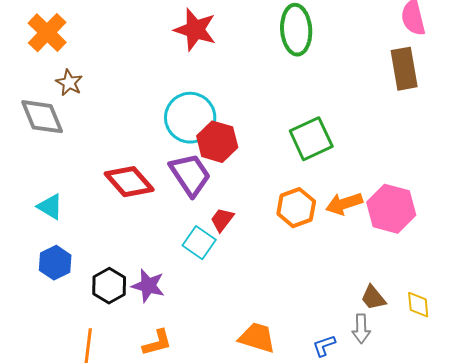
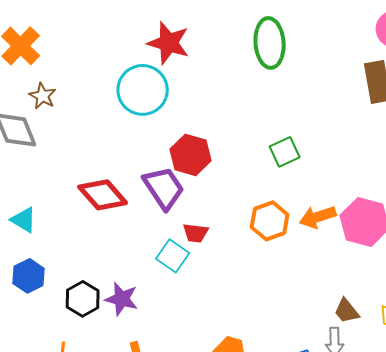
cyan circle: (190, 118) -> (143, 90), moved
green square: (311, 139) -> (285, 152), size x0.7
red trapezoid: (222, 220) -> (196, 233), turned -120

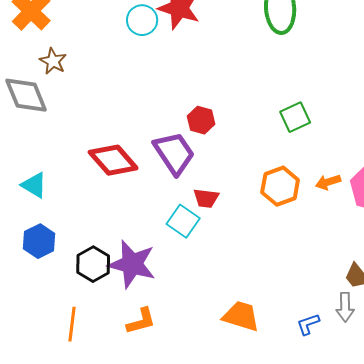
cyan circle: (143, 90) -> (142, 20), moved, size x0.6
red hexagon: (191, 155) -> (201, 120), size x0.7
orange arrow: (318, 217) -> (328, 182), size x0.7
purple star: (122, 299) -> (132, 264), size x1.4

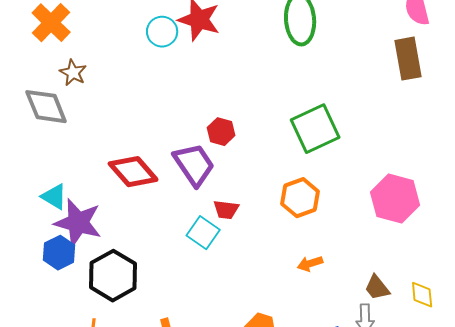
green square: (295, 117) -> (315, 129), size x1.6
orange arrow: (328, 182) -> (310, 264), moved
black hexagon: (93, 264) -> (113, 276), size x1.4
purple star: (132, 264) -> (78, 223), moved

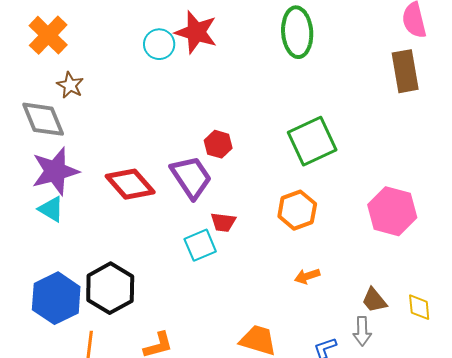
purple star: (78, 223) -> (55, 171), moved, turned -30
cyan square: (203, 233) -> (200, 245), turned 32
blue hexagon: (59, 253) -> (56, 298), moved, size x1.5

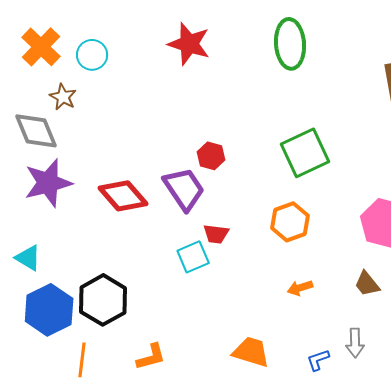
cyan circle: (159, 44) -> (92, 55), moved
cyan triangle: (51, 209) -> (28, 258), moved
brown trapezoid: (374, 300) -> (367, 284), moved

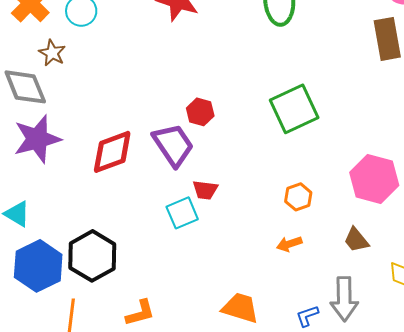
red diamond: (123, 196) -> (112, 152), turned -69
orange hexagon: (290, 222) -> (298, 197), moved, size x0.7
gray arrow: (355, 343) -> (344, 299), size x1.5

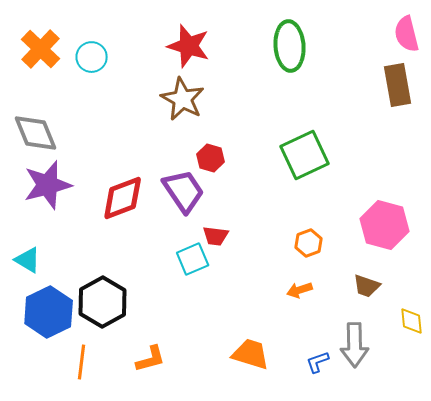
brown star: (52, 53) -> (183, 99), moved, size x1.6
brown trapezoid: (356, 240) -> (367, 286), turned -32

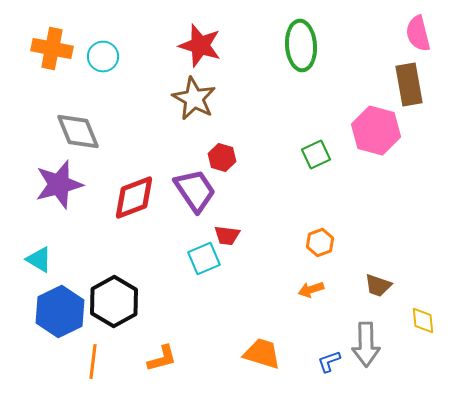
orange cross: (41, 49) -> (52, 48), turned -33
gray diamond: (36, 133) -> (78, 132), moved
green square: (305, 155) -> (316, 154), size x0.6
pink hexagon: (385, 225) -> (376, 130), moved

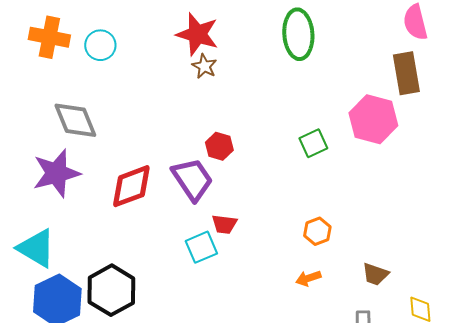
brown star: (194, 98) -> (204, 66), moved, size x0.6
cyan triangle: (39, 260) -> (36, 248), size x1.5

